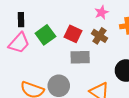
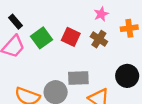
black rectangle: (21, 20) -> (15, 22), turned -40
gray rectangle: (80, 57) -> (78, 78), moved

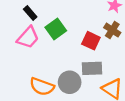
red square: (71, 37) -> (91, 41), moved

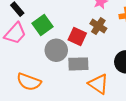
gray circle: (70, 82) -> (56, 50), moved

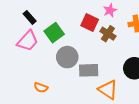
red square: (77, 37) -> (90, 23), moved
orange semicircle: (29, 82) -> (41, 88), size x0.6

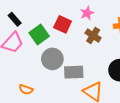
pink star: (110, 10) -> (87, 13), moved
red square: (90, 23) -> (63, 24), moved

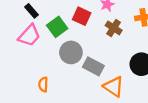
gray rectangle: (74, 72) -> (93, 66), turned 30
orange semicircle: (26, 89) -> (43, 84), turned 72

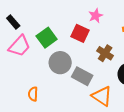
black rectangle: (32, 11) -> (13, 22), moved
red square: (82, 16) -> (80, 33), moved
brown cross: (114, 28) -> (105, 53), moved

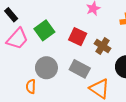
red square: (80, 33) -> (78, 37), moved
gray circle: (60, 63) -> (46, 68), moved

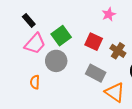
gray circle: (46, 68) -> (56, 61), moved
orange semicircle: (31, 86) -> (35, 82), moved

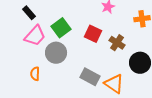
gray rectangle: (96, 73) -> (90, 77), moved

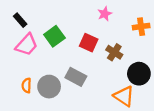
gray circle: (56, 53) -> (49, 87), moved
gray rectangle: (90, 77) -> (76, 77), moved
orange triangle: (114, 84) -> (124, 96), moved

